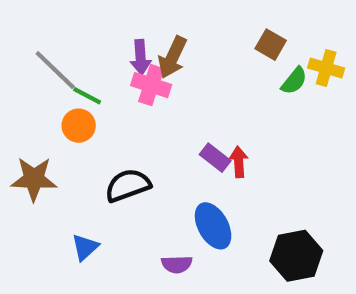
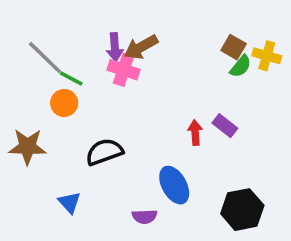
brown square: (271, 45) -> (234, 47), moved
brown arrow: (173, 57) -> (141, 47), turned 36
purple rectangle: (215, 158) -> (225, 126), moved
blue triangle: (85, 247) -> (69, 203), turned -30

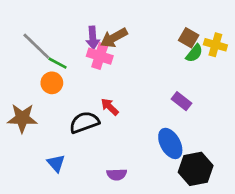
red arrow: (195, 133) -> (110, 107), moved, turned -42
blue ellipse: (174, 185) -> (170, 143), moved

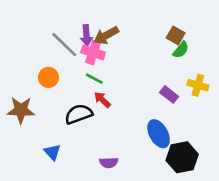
yellow cross: (215, 45) -> (198, 85), moved
gray line: (36, 46) -> (64, 45), moved
green line: (57, 63) -> (94, 79), moved

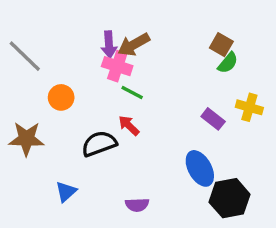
gray line: (64, 45) -> (25, 56), moved
green line: (94, 79) -> (132, 92), moved
blue triangle: (52, 152) -> (66, 192), turned 30

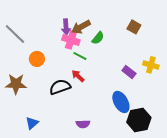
green semicircle: (228, 63) -> (98, 38), moved
blue triangle: (66, 192) -> (32, 123), moved

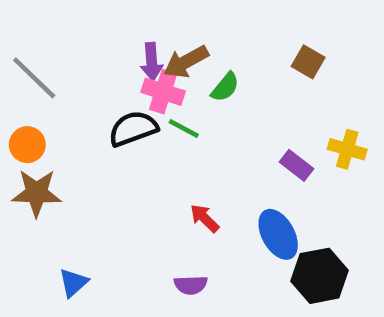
orange circle: (37, 59) -> (27, 145), moved
red arrow: (78, 76) -> (204, 218), moved
black semicircle: (60, 87) -> (133, 129), moved

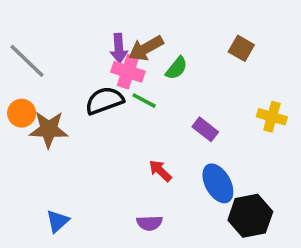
purple rectangle: (297, 165) -> (205, 129), moved
brown star: (37, 193) -> (49, 129), moved

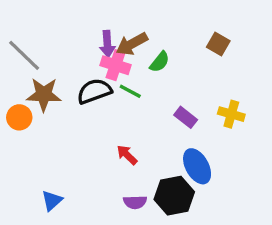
orange circle: (22, 113) -> (19, 117), moved
yellow cross: (272, 117) -> (231, 114), moved
brown star: (49, 129) -> (44, 95), moved
red arrow: (160, 171) -> (127, 155), moved
black hexagon: (250, 216) -> (174, 196), moved

